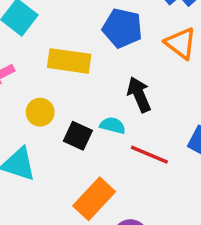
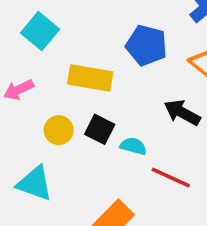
black arrow: (139, 94) -> (182, 113), moved, turned -40
black square: (78, 136) -> (100, 129), moved

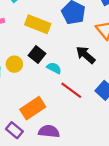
yellow circle: (59, 130) -> (14, 64), moved

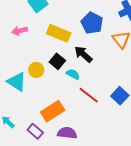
black arrow: (86, 55) -> (83, 54), moved

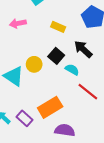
yellow rectangle: (59, 33) -> (58, 27), size x0.6
purple rectangle: (35, 131) -> (25, 118), moved

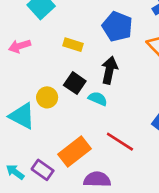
black arrow: (83, 49) -> (109, 70), turned 66
red line: (88, 92) -> (120, 142), moved

